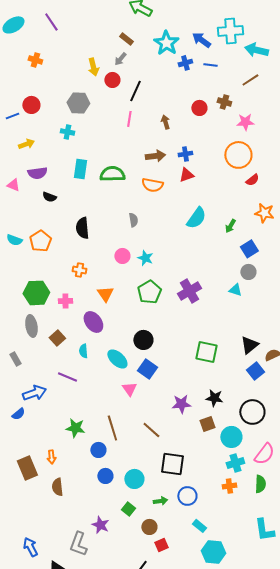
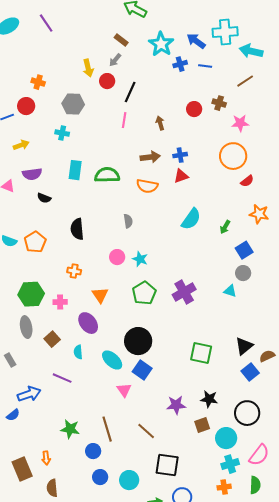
orange cross: (35, 60) -> (38, 82), moved
black circle: (143, 340) -> (138, 341), size x1.4

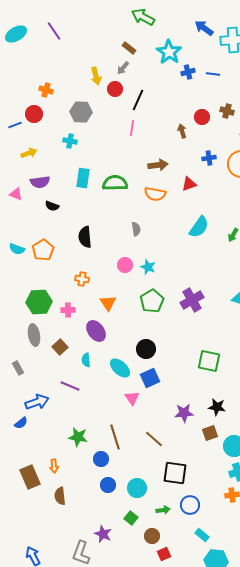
blue arrow: (196, 41) -> (204, 28), moved
brown arrow: (160, 123) -> (182, 131), moved
blue cross: (180, 155) -> (209, 158), moved
black circle: (138, 341) -> (146, 349), size x0.7
blue square: (142, 370) -> (150, 378), turned 30

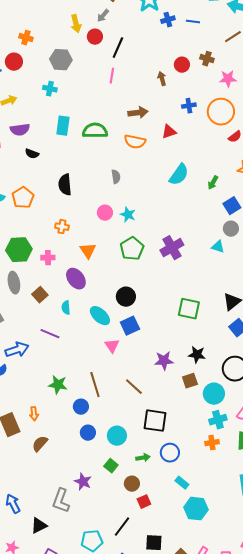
brown semicircle: (60, 496) -> (40, 444), turned 48

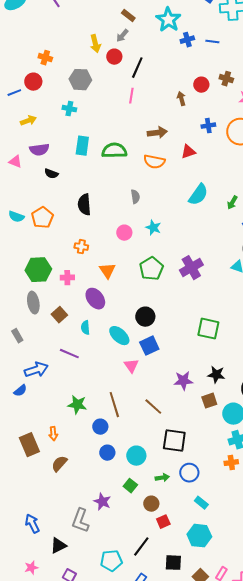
cyan star: (128, 215) -> (153, 228), moved
cyan hexagon: (196, 509) -> (199, 536), moved

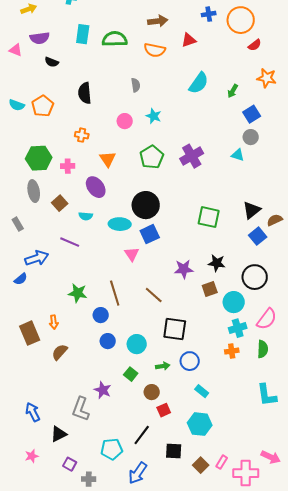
black circle: (145, 317) -> (146, 205), size x1.4
cyan semicircle: (85, 328) -> (86, 216), turned -80
cyan ellipse: (119, 336) -> (120, 224), turned -40

